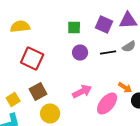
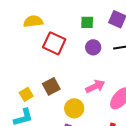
red square: (32, 58) -> (54, 43), moved
yellow circle: (50, 114) -> (74, 108), moved

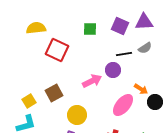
purple circle: (93, 47) -> (113, 70), moved
pink arrow: (95, 86) -> (92, 81), moved

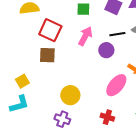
pink arrow: (92, 81) -> (85, 36), moved, turned -36
brown square: (54, 93) -> (47, 55), moved, turned 30

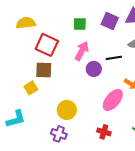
black line: (117, 34) -> (114, 58), moved
purple circle: (106, 50) -> (94, 69), moved
yellow square: (22, 81) -> (31, 88), moved

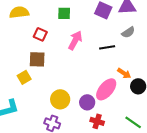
green square: (80, 24) -> (64, 13), moved
red square: (47, 45) -> (40, 34), size x0.6
purple circle: (94, 69) -> (87, 102), moved

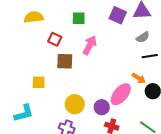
black line: (107, 47) -> (150, 56), moved
brown square: (37, 59) -> (65, 61), moved
yellow square: (24, 77) -> (39, 82), turned 32

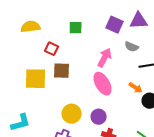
gray semicircle: (143, 37) -> (132, 47), moved, turned 56
pink arrow: (90, 45) -> (105, 58), moved
yellow square: (39, 82) -> (36, 79), moved, size x1.6
pink ellipse: (121, 94) -> (103, 84), moved, turned -70

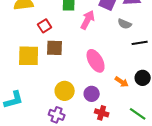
red square: (52, 49) -> (45, 26), turned 32
pink arrow: (105, 58) -> (88, 20), moved
orange arrow: (136, 88) -> (122, 82), moved

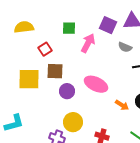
pink ellipse: (96, 61) -> (96, 84), turned -35
yellow circle: (65, 91) -> (73, 122), moved
purple circle: (92, 94) -> (67, 91), moved

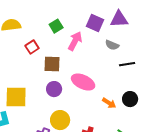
green square: (69, 28) -> (56, 26), turned -32
brown square: (55, 71) -> (52, 64), moved
yellow square: (29, 79) -> (16, 97), moved

